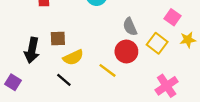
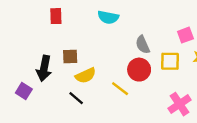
pink square: (172, 17) -> (185, 35), turned 35
yellow square: (157, 43) -> (170, 61), turned -36
purple square: (13, 82) -> (24, 91), moved

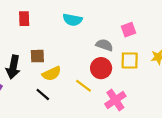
pink square: (185, 35) -> (129, 30), moved
gray semicircle: (143, 45) -> (104, 45), turned 133
pink cross: (180, 104) -> (115, 100), moved

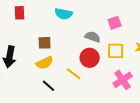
brown square: (37, 56) -> (45, 43), moved
black line: (43, 94) -> (49, 86), moved
pink cross: (115, 100) -> (123, 80), moved

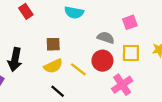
red rectangle: (20, 13) -> (26, 11), turned -32
yellow line: (74, 74) -> (78, 69), moved
pink cross: (123, 80) -> (122, 85), moved

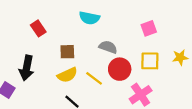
red rectangle: (26, 11) -> (38, 28), moved
gray semicircle: (106, 38) -> (108, 47), moved

